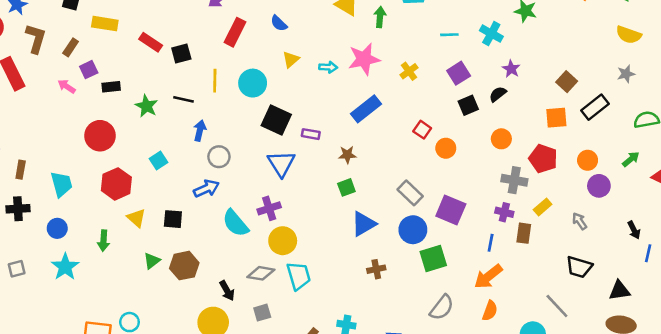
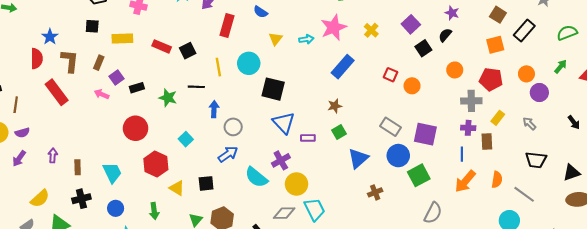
purple rectangle: (311, 134) -> (308, 138), moved
orange semicircle: (490, 311) -> (497, 180), moved

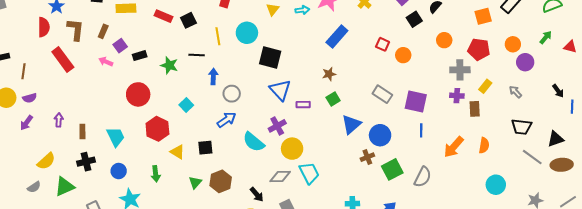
blue line: (462, 154) -> (421, 130), moved
blue circle: (398, 156) -> (380, 135), moved
green square: (419, 175) -> (392, 169), moved
gray line: (524, 194) -> (532, 157), moved

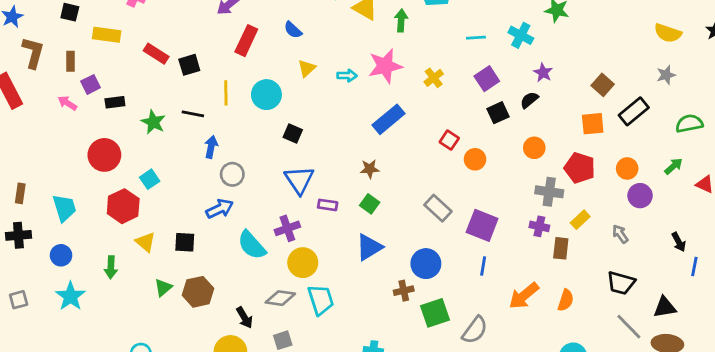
brown rectangle: (103, 31) -> (71, 61), turned -32
black square: (270, 58) -> (293, 133), size x0.6
green square: (333, 99) -> (370, 204), turned -32
cyan square: (186, 105) -> (150, 179), moved
blue triangle: (351, 124) -> (369, 247), moved

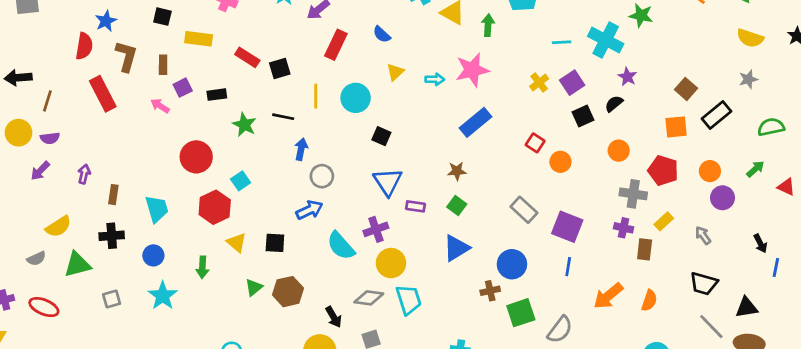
cyan cross: (521, 35) -> (606, 40), size x1.4
yellow cross: (434, 78) -> (539, 83), moved
black rectangle: (115, 102) -> (217, 95), moved

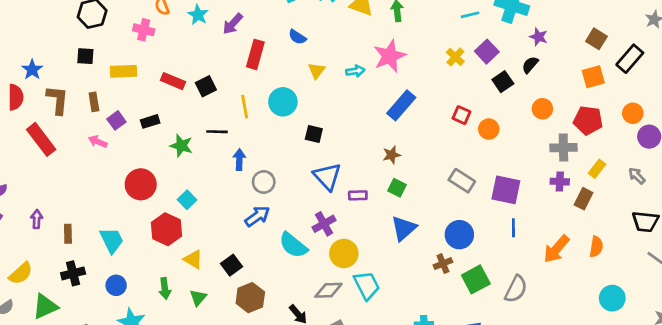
black square: (275, 243) -> (231, 265), moved, turned -30
brown rectangle: (645, 249) -> (583, 199), turned 30
green triangle: (254, 287) -> (198, 298), moved

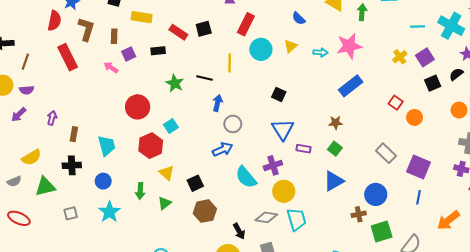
blue semicircle: (297, 37) -> (299, 18), moved
black square: (206, 86) -> (204, 29), moved
cyan circle: (283, 102) -> (261, 49), moved
black rectangle: (150, 121) -> (158, 51), moved

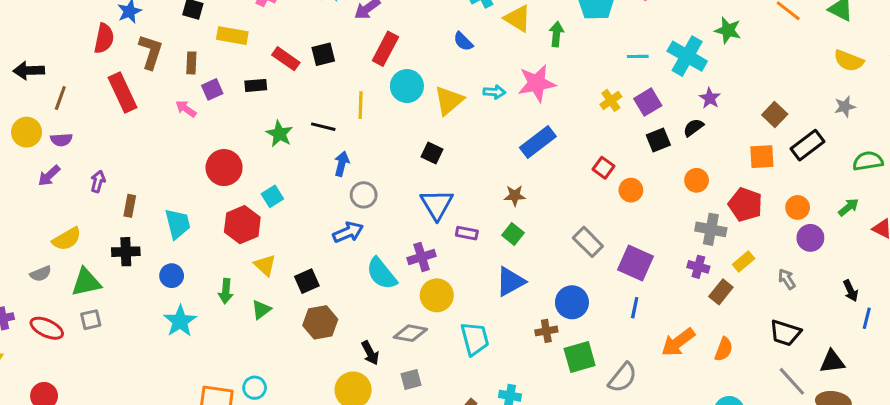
yellow triangle: (291, 46) -> (449, 100), moved, size x1.5
gray square: (71, 213) -> (91, 320), moved
cyan trapezoid: (297, 219) -> (475, 339), moved

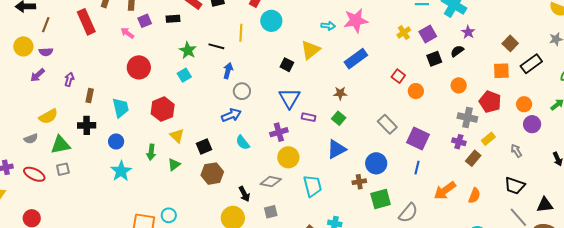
yellow triangle: (449, 100) -> (311, 50), moved
red circle: (224, 168) -> (139, 67), moved
cyan square: (272, 196) -> (184, 75), moved
cyan semicircle: (382, 274) -> (243, 143), moved, size x0.7

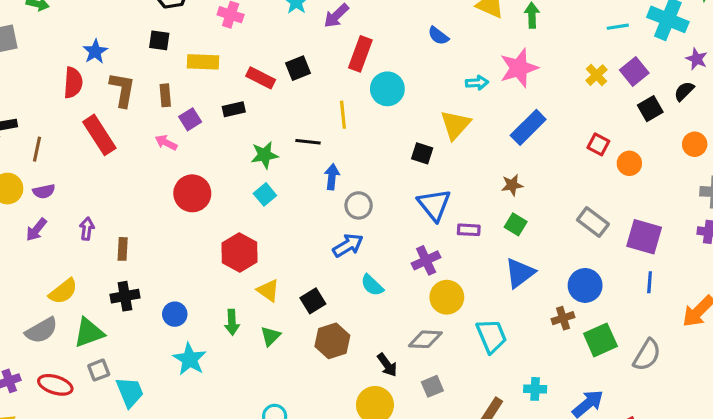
green star: (188, 50) -> (265, 155), turned -30
cyan trapezoid: (121, 108) -> (130, 392), moved
gray semicircle: (31, 139) -> (41, 330), size x1.5

